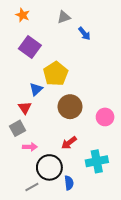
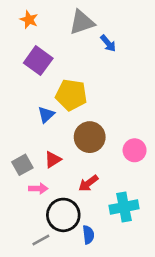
gray triangle: (64, 17) -> (82, 22), size x1.5
yellow pentagon: (56, 74) -> (71, 95), turned -30
red triangle: (25, 108) -> (53, 160), moved, turned 32

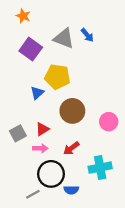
gray triangle: (82, 22) -> (64, 38), moved, turned 40
pink arrow: (38, 189) -> (40, 148), moved
blue semicircle: (88, 235) -> (71, 190), turned 96

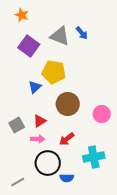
gray line: (33, 194) -> (18, 182), moved

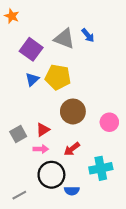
orange star: (22, 15) -> (12, 16), moved
blue triangle: (35, 87) -> (32, 79), moved

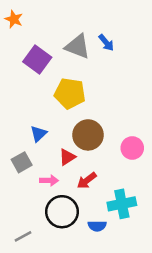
blue triangle: (32, 79) -> (39, 134), moved
red triangle: (43, 130) -> (67, 157), moved
blue semicircle: (72, 191) -> (97, 226), moved

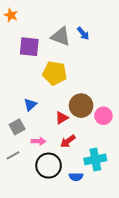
purple square: (37, 60) -> (29, 47), turned -30
brown circle: (88, 135) -> (81, 106), moved
red triangle: (67, 157) -> (62, 118), moved
gray line: (23, 236) -> (13, 155), moved

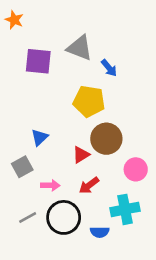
blue arrow: (83, 33) -> (109, 68), moved
yellow pentagon: (55, 73) -> (89, 101), moved
pink circle: (103, 116) -> (136, 169), moved
gray line: (13, 155) -> (28, 217), moved

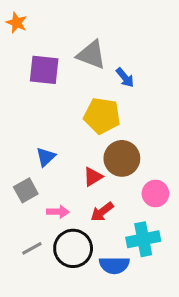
blue semicircle: (100, 232) -> (114, 265), size x1.4

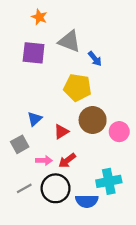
orange star: (17, 23) -> (39, 17), moved
red triangle: (93, 177) -> (61, 132), moved
pink circle: (155, 193) -> (119, 132), moved
red arrow: (102, 212) -> (67, 161), moved

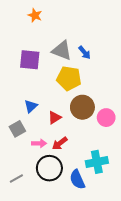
gray triangle: (69, 41) -> (62, 50), moved
purple square: (34, 53) -> (30, 60), moved
gray line: (24, 188) -> (16, 178), moved
blue semicircle: (87, 201) -> (77, 179), turned 66

